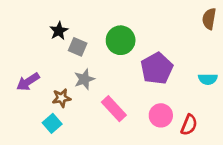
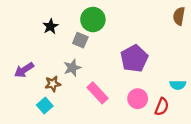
green circle: (121, 40) -> (93, 20), moved
gray square: (78, 47) -> (80, 40), moved
cyan semicircle: (208, 79) -> (178, 85), moved

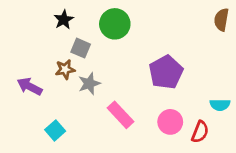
black star: (50, 26) -> (64, 20), moved
gray square: (80, 40) -> (81, 48), moved
purple arrow: (24, 70) -> (30, 86), turned 60
brown star: (53, 84) -> (65, 69), moved

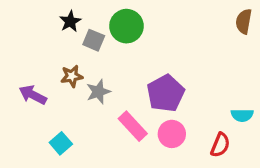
gray square: (81, 48) -> (94, 40), moved
purple pentagon: (166, 72) -> (166, 93), moved
pink circle: (170, 122) -> (172, 134), moved

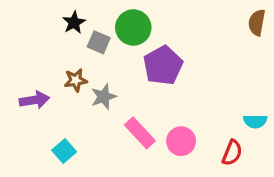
purple pentagon: (166, 93) -> (163, 65), moved
purple arrow: (33, 95) -> (34, 100), turned 144

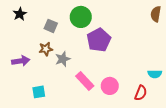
black star: (74, 23) -> (20, 14), moved
gray square: (99, 42) -> (51, 26), moved
cyan square: (64, 151) -> (39, 92), turned 32

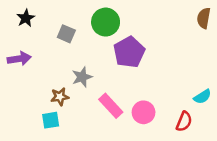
brown star: (46, 49) -> (60, 97), moved
purple arrow: (21, 61) -> (19, 59), moved
cyan semicircle: (155, 74) -> (202, 97), turned -32

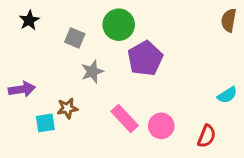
purple arrow: (19, 59) -> (22, 89), moved
gray star: (82, 77) -> (92, 72), moved
cyan semicircle: (202, 97) -> (227, 95), moved
cyan square: (51, 120) -> (45, 123), moved

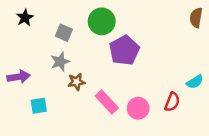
gray star: (92, 72) -> (60, 62), moved
brown star: (67, 108) -> (76, 82), moved
red semicircle: (207, 136) -> (172, 102), moved

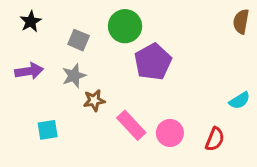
purple arrow: (19, 77) -> (29, 71), moved
red semicircle: (172, 102) -> (215, 139), moved

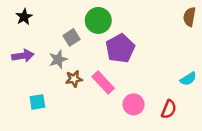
gray square: (79, 40) -> (72, 37), moved, turned 35
pink rectangle: (131, 125) -> (103, 82), moved

